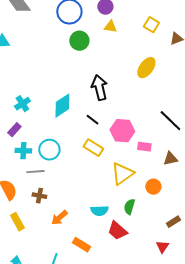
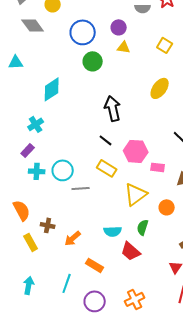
cyan diamond: (62, 106) -> (52, 89), moved
gray line: (35, 172) -> (81, 188), moved
brown cross: (39, 196) -> (48, 225), moved

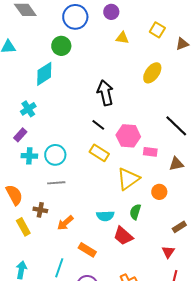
yellow triangle: (124, 47) -> (122, 38), moved
green circle: (93, 61) -> (61, 46), moved
gray line: (81, 188) -> (56, 183), moved

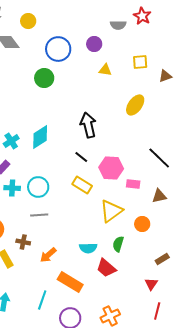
yellow square: (157, 30) -> (140, 62), turned -35
cyan diamond: (44, 74) -> (40, 137), moved
orange rectangle: (87, 250) -> (70, 282), size x1.4

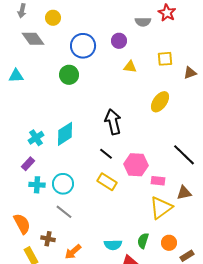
yellow triangle: (111, 211) -> (161, 208), moved
gray line: (39, 215) -> (64, 212), turned 42
orange circle: (142, 224) -> (169, 243), moved

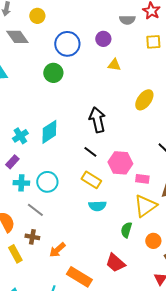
yellow square: (165, 59) -> (153, 42), moved
gray line: (64, 212) -> (35, 210), moved
green semicircle: (143, 241) -> (126, 230), moved
cyan semicircle: (113, 245) -> (97, 206), moved

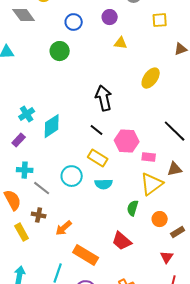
blue circle: (67, 44) -> (74, 22), size x0.7
cyan diamond: (49, 132) -> (52, 126), moved
cyan circle: (47, 182) -> (72, 176), moved
cyan cross: (21, 183) -> (25, 170), moved

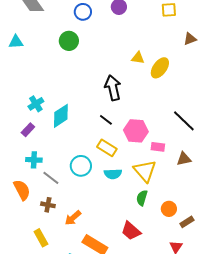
yellow triangle: (121, 43) -> (138, 58), moved
yellow triangle: (152, 184) -> (145, 171), moved, turned -35
yellow rectangle: (22, 232) -> (41, 238), moved

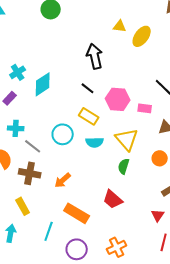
pink rectangle: (158, 147) -> (145, 108), moved
brown cross: (48, 205) -> (30, 173), size x1.5
orange circle: (169, 209) -> (160, 158), moved
orange arrow: (73, 218) -> (63, 180), moved

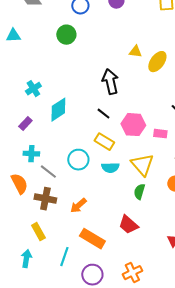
cyan cross: (18, 72) -> (33, 89), moved

